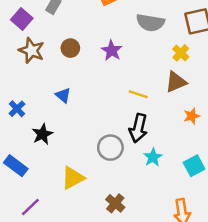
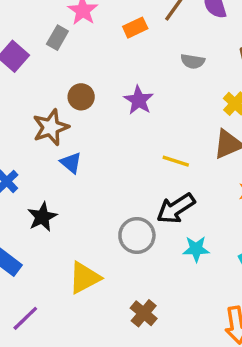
gray semicircle: (150, 23) -> (193, 61), size x0.6
brown star: (32, 50) -> (51, 127), moved, turned 30
black arrow: (138, 128) -> (176, 208), turned 44
cyan star: (153, 157) -> (196, 249), turned 30

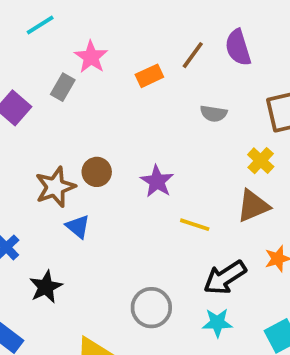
brown circle: (81, 97) -> (97, 172), moved
purple star: (139, 100) -> (157, 181), moved
black arrow: (176, 208) -> (225, 277), moved

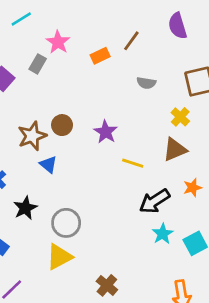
purple semicircle: (238, 48) -> (178, 26), moved
gray circle: (151, 308) -> (66, 223), moved
cyan star: (217, 323) -> (163, 234), moved, turned -30

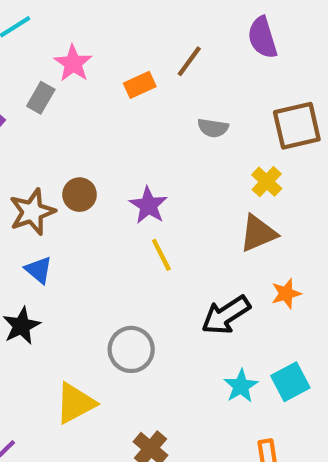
yellow line: (133, 163) -> (161, 255), moved, turned 45
blue triangle: (48, 164) -> (39, 270), moved
gray circle: (66, 223) -> (131, 349), moved
cyan star: (163, 234) -> (241, 386), moved

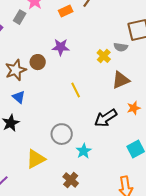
gray semicircle: (213, 128) -> (121, 47), moved
yellow cross: (267, 182) -> (104, 56), moved
purple star: (148, 205) -> (61, 47), moved, turned -30
cyan star: (241, 386) -> (84, 151), moved

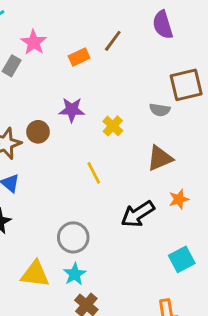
yellow cross: (104, 56) -> (113, 126), moved
cyan star: (84, 151) -> (75, 274), moved
yellow triangle: (36, 159) -> (35, 274), turned 35

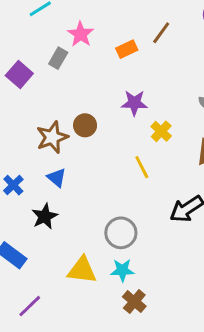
purple star: (72, 110) -> (134, 103), moved
yellow cross: (113, 126) -> (161, 131), moved
cyan star: (75, 274) -> (122, 270), turned 30

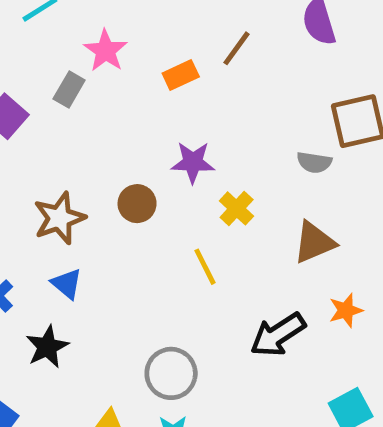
brown circle: (85, 125) -> (137, 204), moved

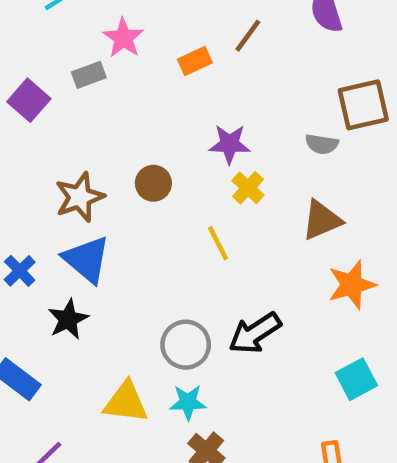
gray rectangle: (69, 90) -> (89, 75), turned 40
purple star: (193, 162) -> (229, 144), moved
blue triangle: (67, 284) -> (87, 259), size x1.6
orange star: (346, 310) -> (352, 285), size x1.5
black arrow: (278, 335) -> (255, 333), moved

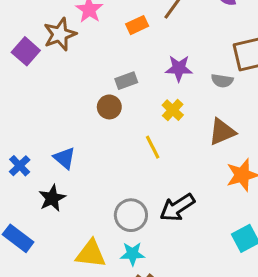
gray rectangle: (89, 75) -> (126, 81), moved
purple star: (229, 144) -> (179, 68), moved
brown star: (80, 197) -> (60, 34), moved
blue triangle: (87, 259) -> (64, 158), size x0.7

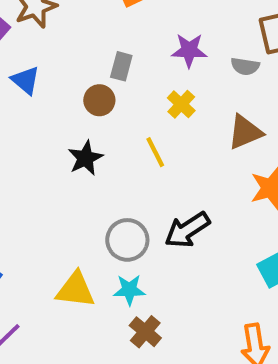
gray rectangle: (126, 81) -> (121, 66), turned -55
blue triangle: (64, 158) -> (26, 80), moved
black star: (52, 198) -> (85, 158), moved

